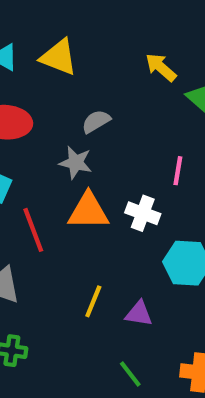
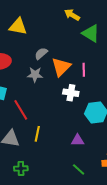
yellow arrow: (161, 67) -> (72, 15), moved
orange triangle: (88, 211) -> (61, 67), moved, turned -35
yellow line: (93, 301) -> (37, 134), moved

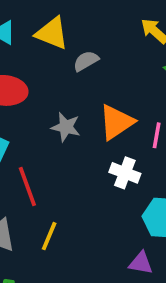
gray semicircle: (41, 54) -> (86, 61), moved
purple triangle: (78, 140) -> (141, 263), moved

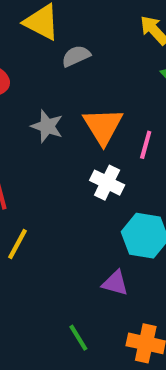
orange triangle: (116, 122) -> (103, 126), turned -33

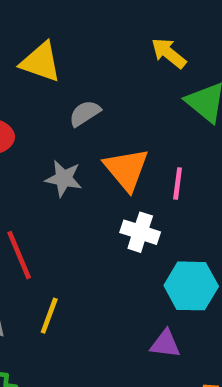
gray semicircle: (76, 56) -> (85, 113), moved

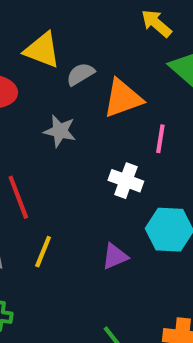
yellow triangle: (41, 62) -> (42, 50), moved
orange triangle: (126, 169) -> (123, 98), moved, turned 48
purple triangle: (165, 344) -> (115, 256), moved, turned -32

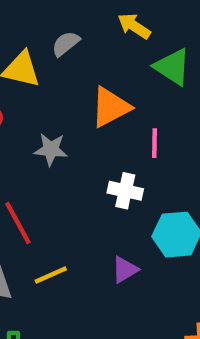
gray semicircle: (80, 74) -> (66, 44), moved
yellow line: (43, 252) -> (51, 275), turned 52

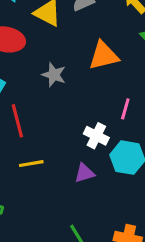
pink line: (154, 143) -> (125, 109), moved
white cross: (125, 191) -> (96, 136), moved

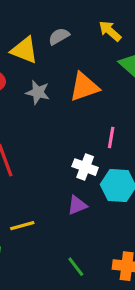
gray star: (54, 75) -> (38, 92), moved
yellow line: (31, 164) -> (22, 226), moved

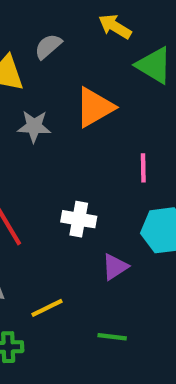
white cross: (85, 167) -> (79, 219), moved
green line: (76, 267) -> (112, 337), moved, turned -35

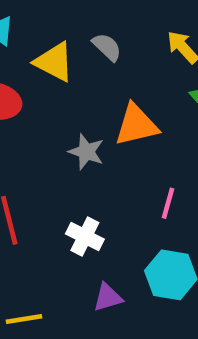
gray semicircle: (48, 46) -> (107, 47), turned 68
gray star: (34, 126) -> (86, 152), moved

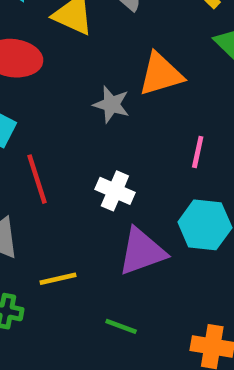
purple triangle: (108, 297) -> (142, 252), size x1.6

